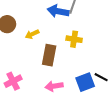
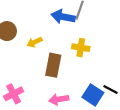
blue square: (85, 82) -> (93, 95), turned -36

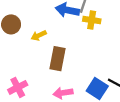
yellow cross: (81, 48) -> (92, 20), moved

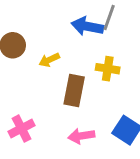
yellow cross: (92, 20) -> (108, 69), moved

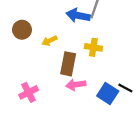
pink arrow: (81, 136) -> (76, 85), moved

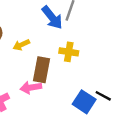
blue arrow: (78, 15) -> (52, 18), turned -140
pink arrow: (76, 85) -> (31, 88), moved

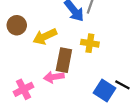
yellow arrow: (21, 45) -> (45, 36), size x1.5

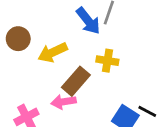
brown rectangle: (64, 60) -> (76, 81), turned 30

